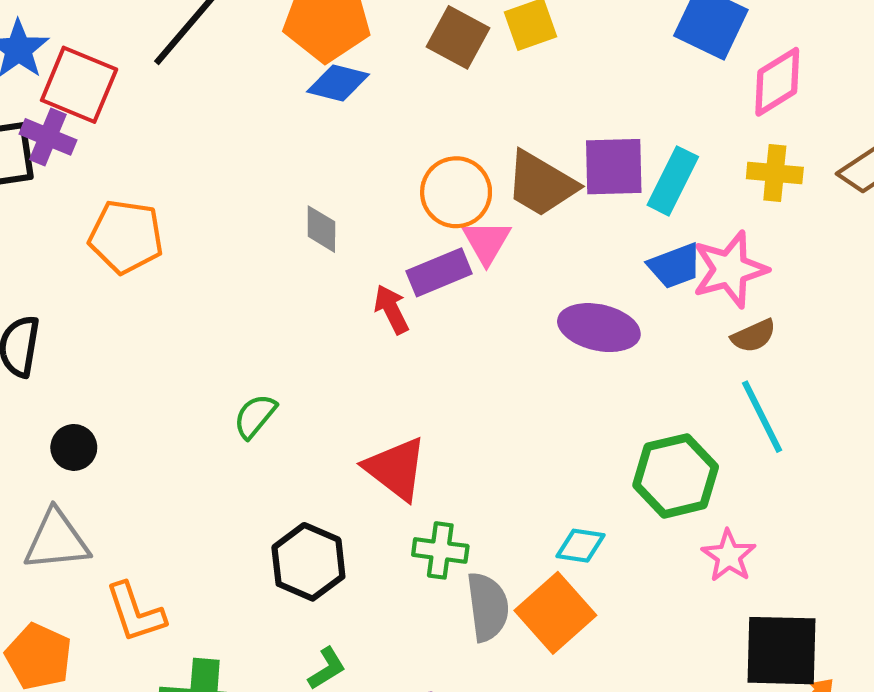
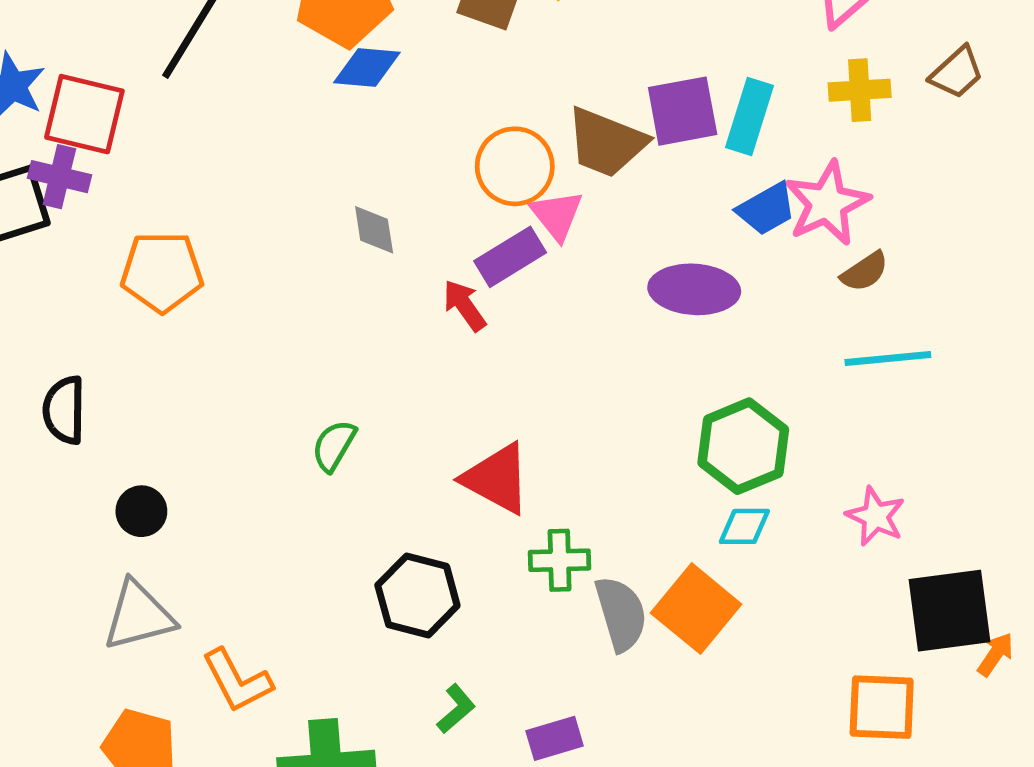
cyan line: (762, 417) -> (888, 359), turned -60
green hexagon: (676, 476) -> (743, 446), moved
cyan diamond: (580, 546) -> (744, 526), moved

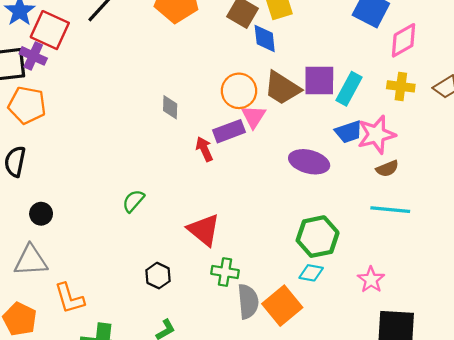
blue diamond: (367, 67) -> (265, 39), moved, turned 68
orange pentagon: (162, 272) -> (27, 105), moved
black hexagon: (417, 596) -> (158, 276), size x0.7

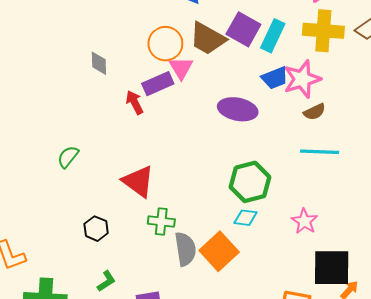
purple square: (319, 81) -> (243, 29), turned 32
yellow cross: (401, 86) -> (323, 31), size x1.5

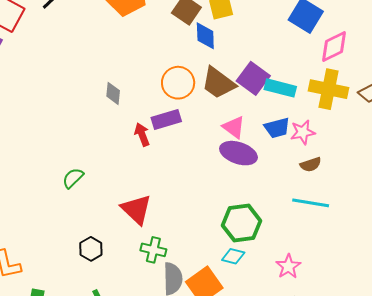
cyan rectangle: (273, 36) -> (280, 88), turned 72
pink triangle: (181, 68) -> (234, 127), moved, turned -30
pink star: (302, 79) -> (303, 132), size x0.7

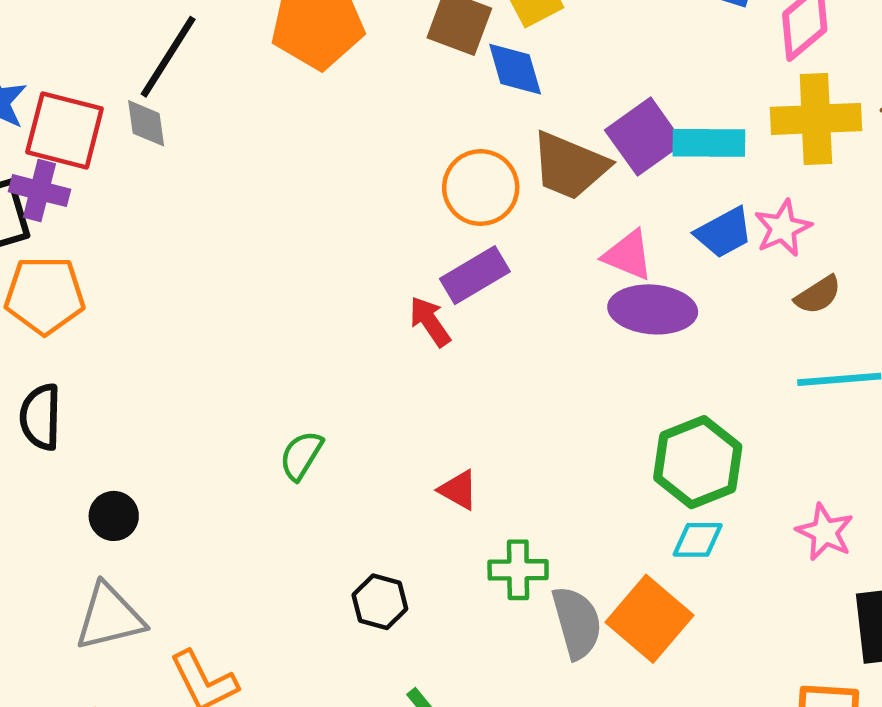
purple square: (253, 78) -> (644, 137), turned 32
gray diamond: (113, 93) -> (146, 123), moved
red triangle: (136, 209) -> (458, 490), size x0.6

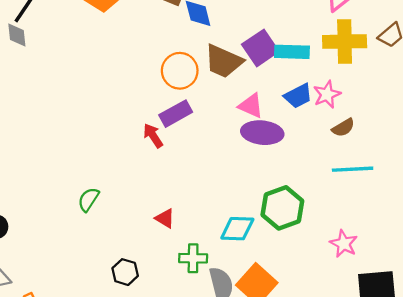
cyan diamond: (698, 540) -> (237, 229), moved, size x1.4

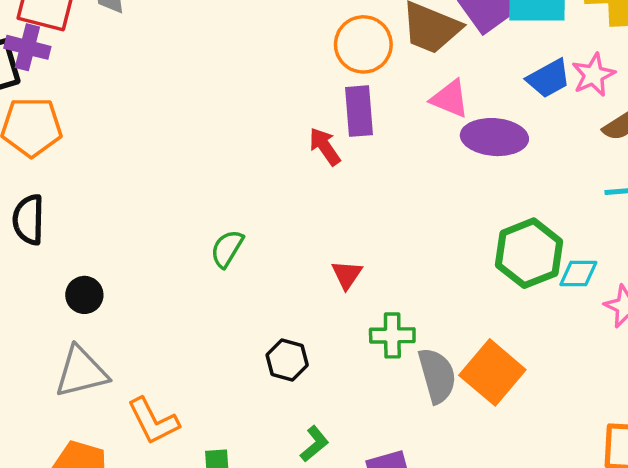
pink triangle: (251, 106) -> (450, 99), moved
purple rectangle: (176, 114) -> (359, 111), turned -64
red triangle: (165, 218) -> (347, 275), turned 35
cyan diamond: (237, 229) -> (578, 274), moved, size x0.7

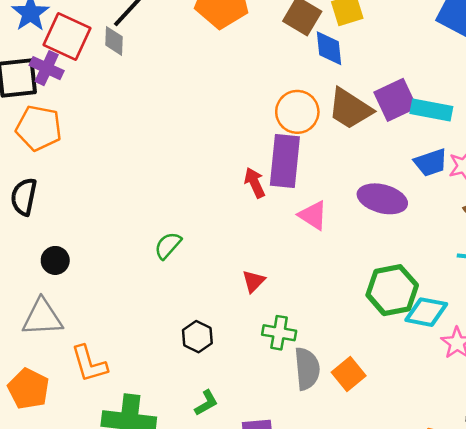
pink triangle: (450, 99) -> (313, 215), moved
purple rectangle: (359, 111) -> (285, 161), size x1.4
cyan diamond: (578, 274) -> (426, 312), size x1.4
orange square: (492, 372) -> (349, 374), size x0.7

